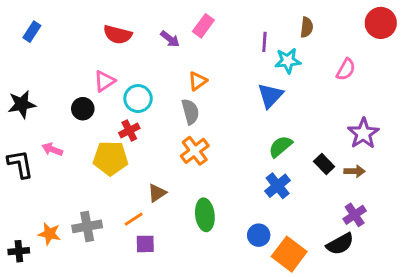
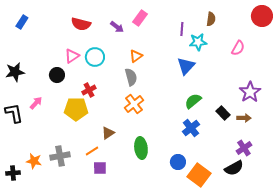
cyan circle: (138, 99) -> (95, 57), moved
pink arrow: (52, 149) -> (36, 103), turned 112

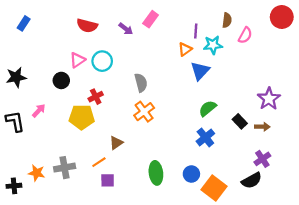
pink semicircle: (238, 48) -> (245, 35), moved
orange triangle: (136, 56) -> (185, 49), moved
green ellipse: (141, 148) -> (156, 173), moved

